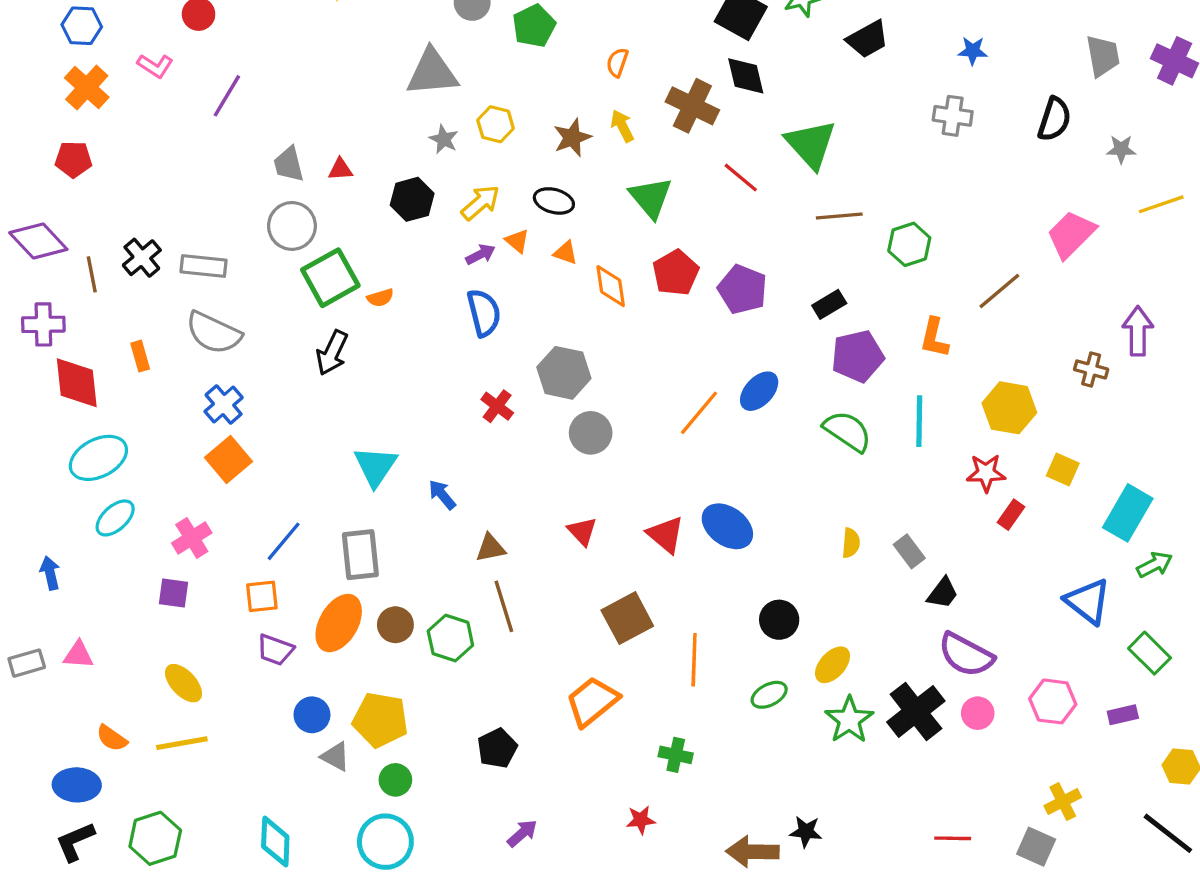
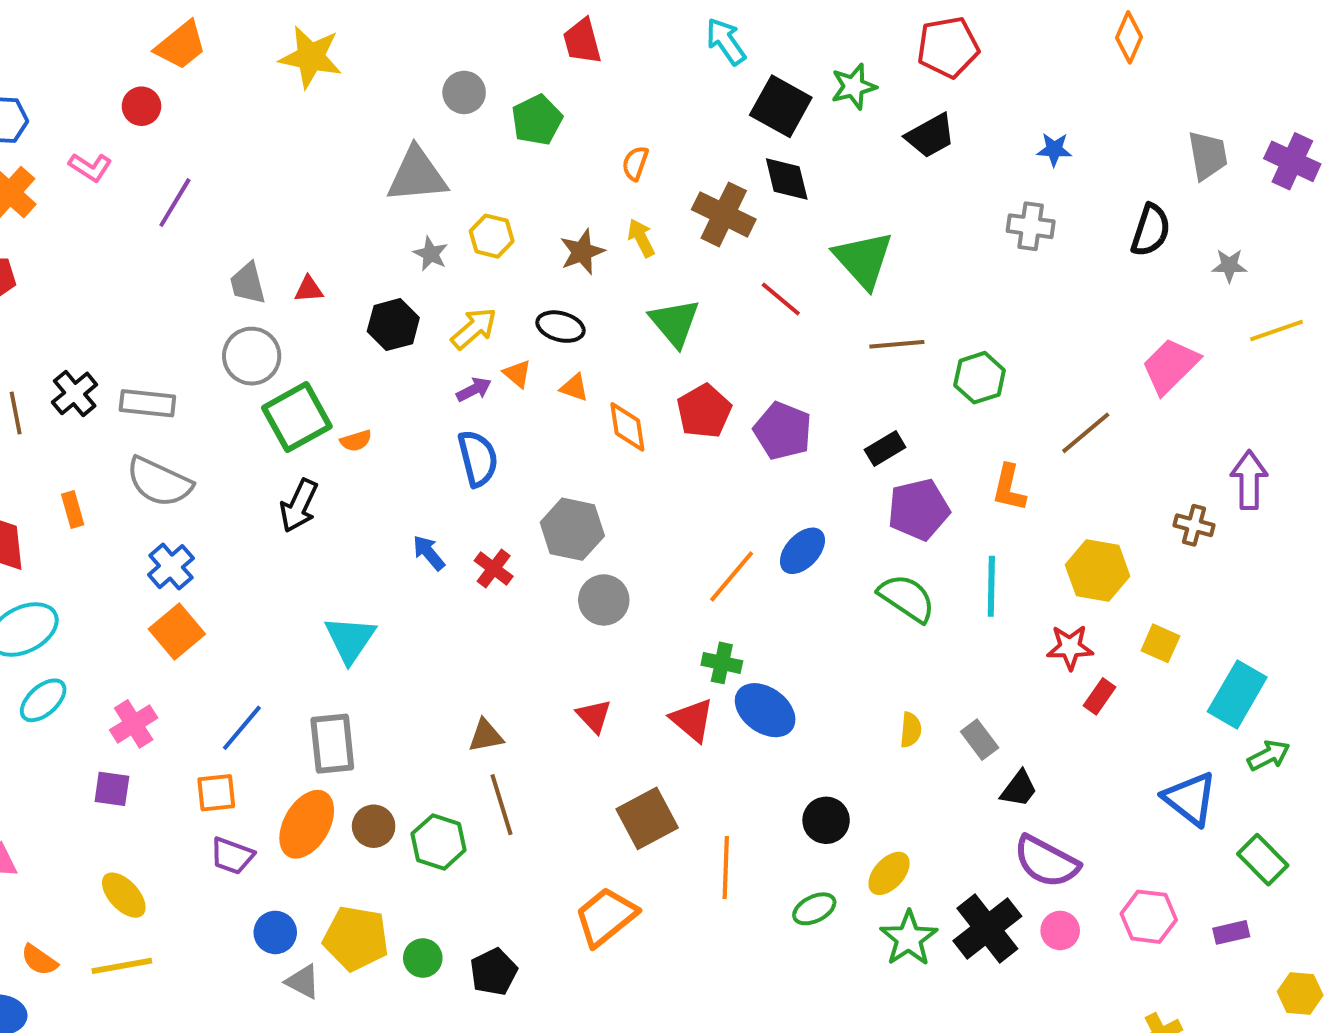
blue arrow: (442, 495) -> (429, 553), moved
green cross: (676, 755) -> (722, 663), moved
green circle: (395, 780) -> (423, 958), moved

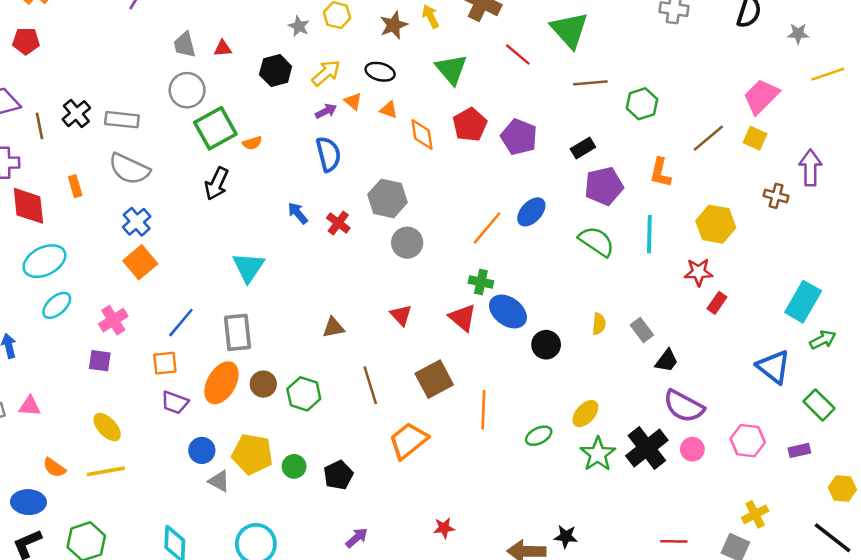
yellow square: (1160, 643) -> (755, 138), moved
brown line: (501, 805) -> (370, 385), moved
black circle: (826, 820) -> (546, 345), moved

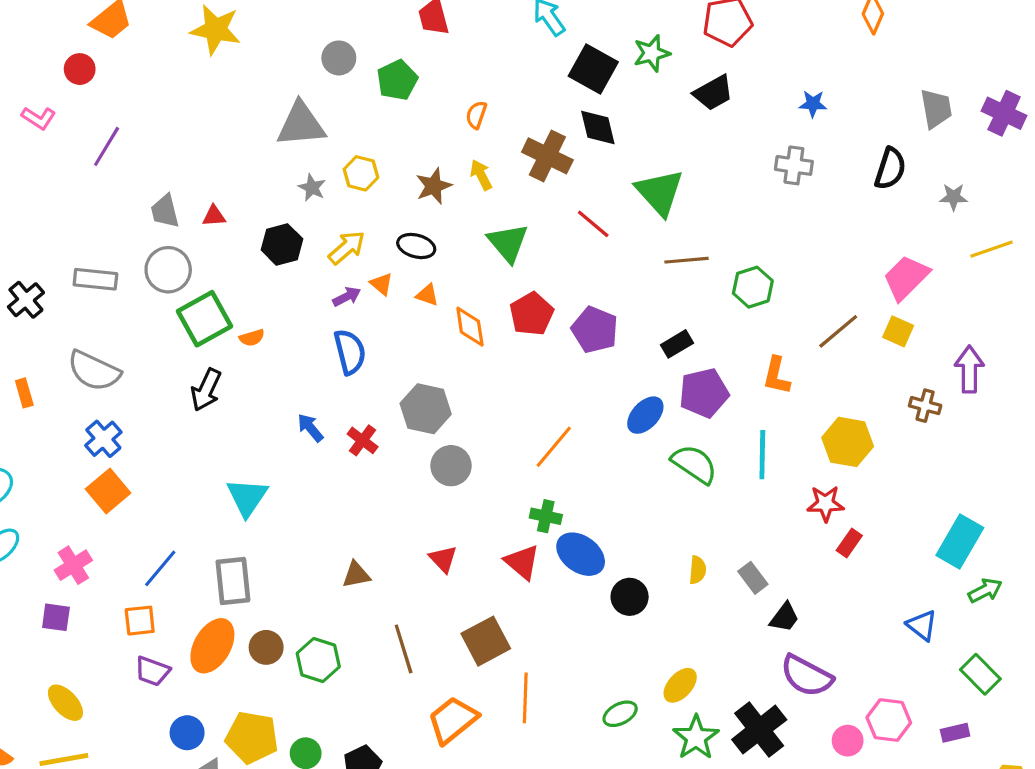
gray rectangle: (122, 120) -> (95, 279), moved
blue ellipse: (531, 212) -> (645, 415), moved
blue triangle: (774, 367) -> (922, 625), size x0.7
orange line: (483, 410) -> (525, 698), moved
pink circle: (692, 449) -> (848, 741), moved

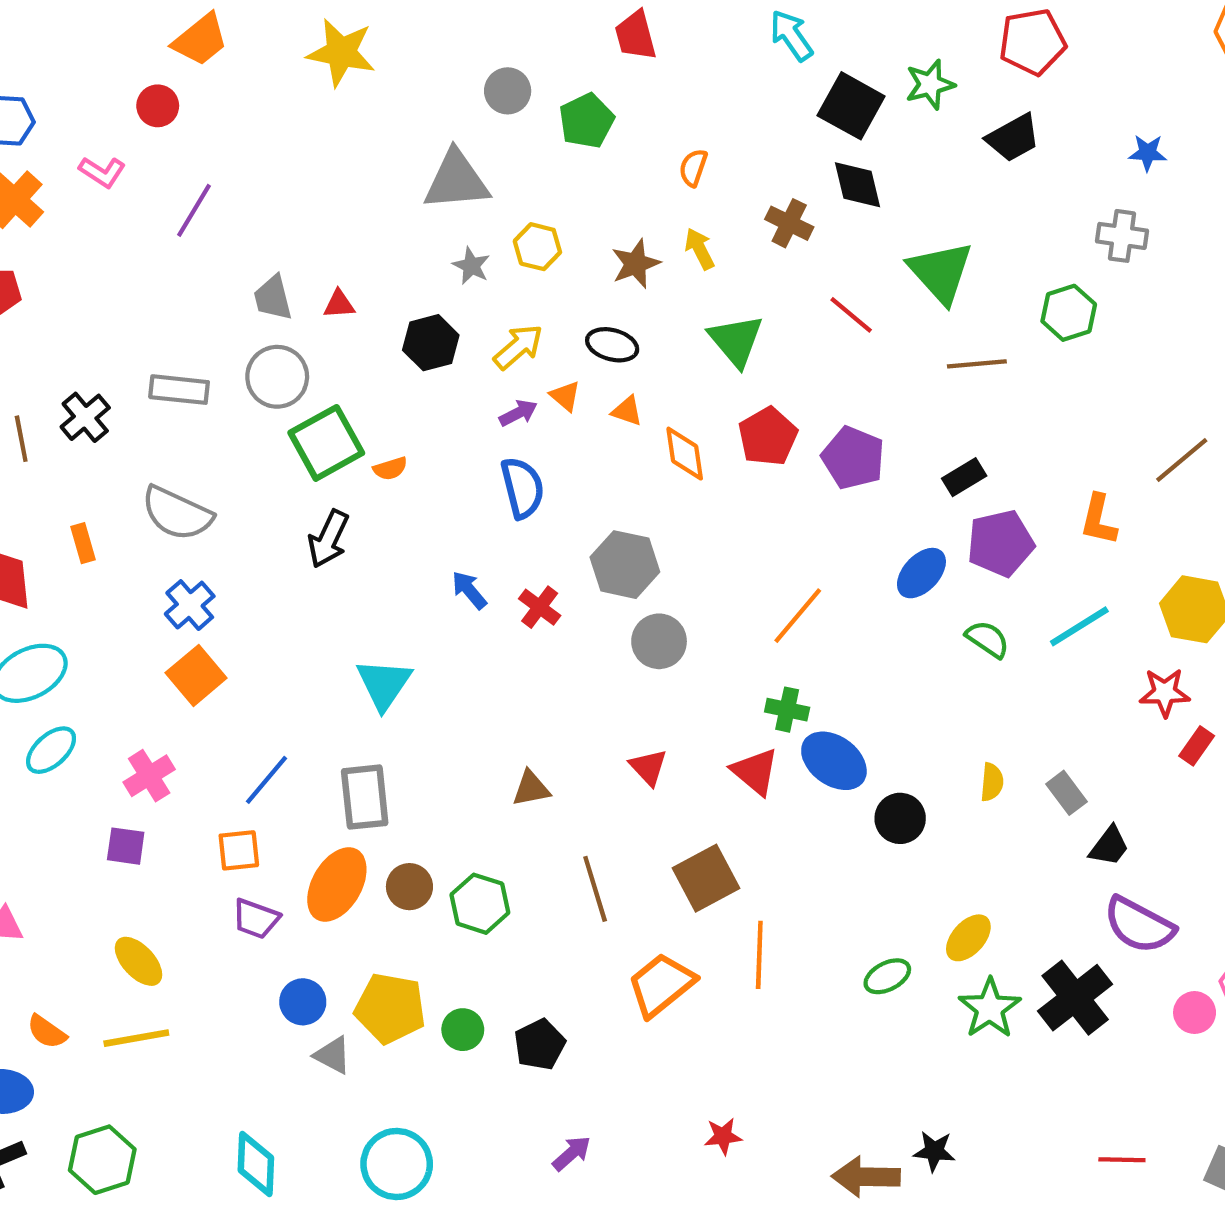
brown cross: (547, 156) -> (789, 223), size x0.7
green hexagon: (753, 287) -> (1069, 313), moved
cyan line: (762, 455) -> (1079, 626), turned 57
green semicircle: (694, 464) -> (988, 639), size x0.7

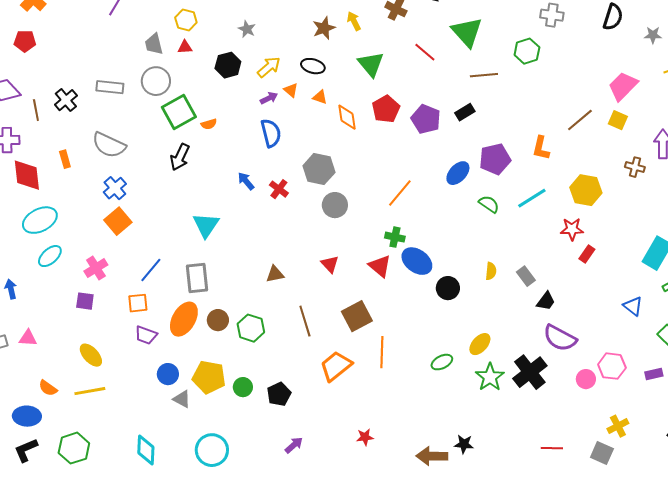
yellow hexagon: (537, 247) -> (186, 20), moved
black rectangle: (964, 477) -> (465, 112), moved

